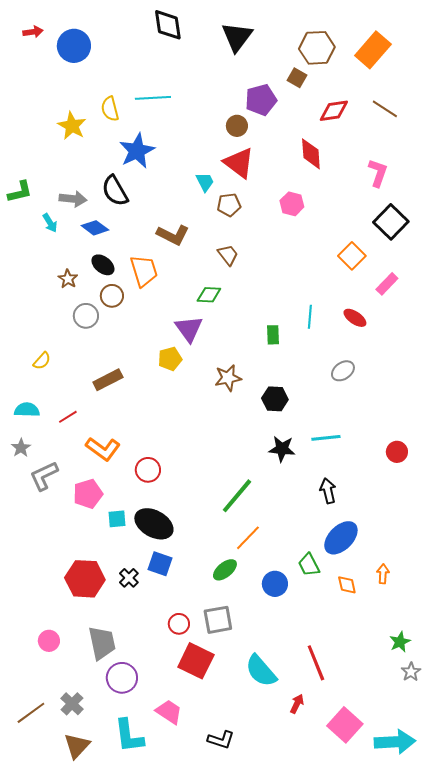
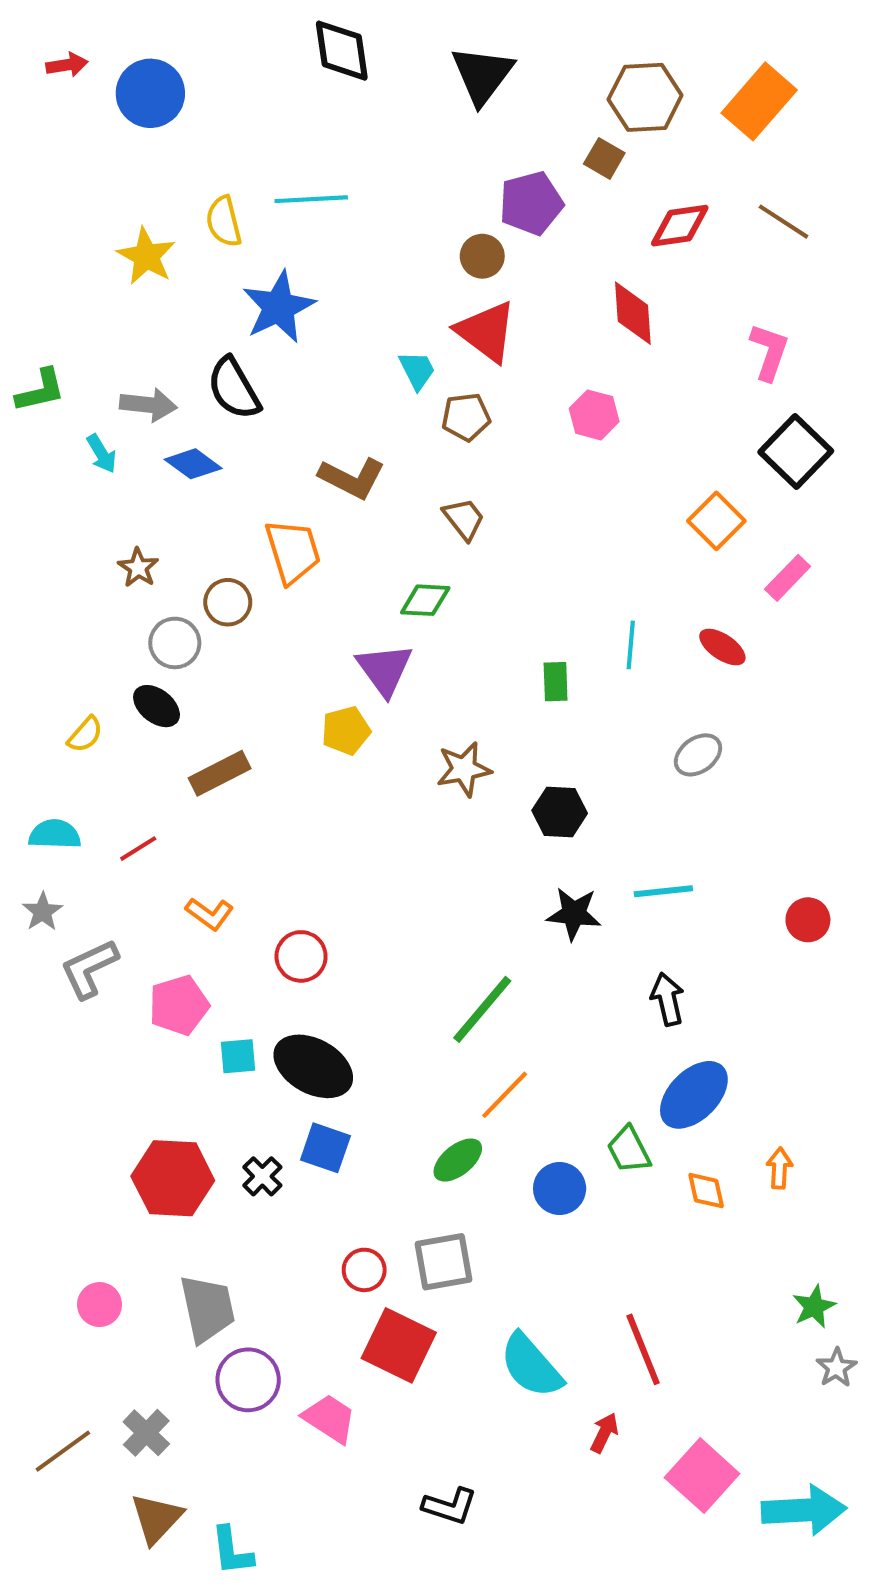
black ellipse: (103, 265) -> (157, 706), moved
orange L-shape: (103, 449) -> (209, 914), size x0.7
pink trapezoid: (169, 712) -> (330, 1419), moved
cyan L-shape: (129, 736) -> (232, 1551), moved, size x0.7

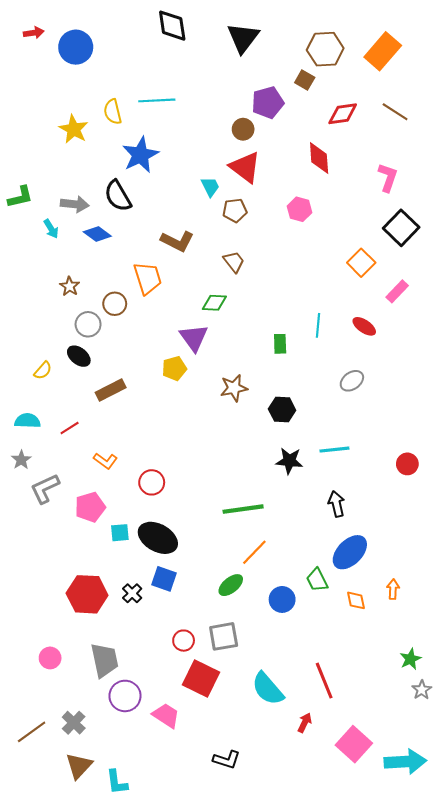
green line: (482, 1009) -> (243, 509), turned 42

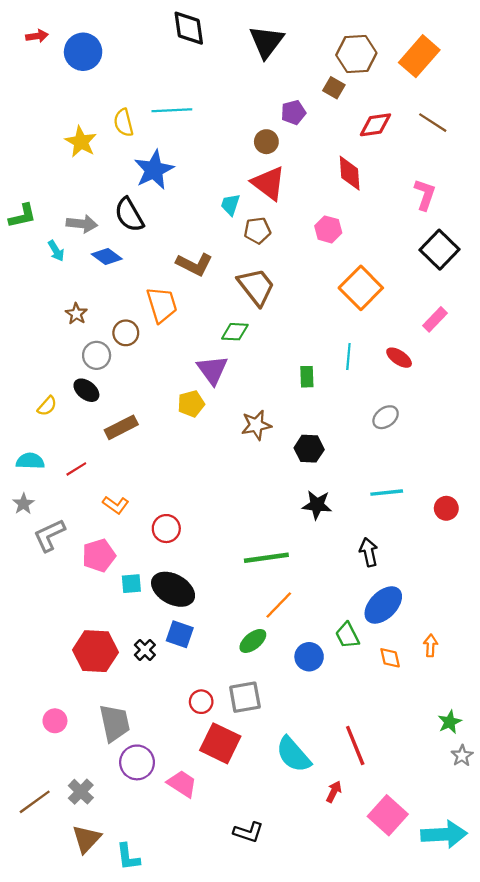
purple pentagon: (268, 103) -> (293, 112), size x0.7
cyan trapezoid: (210, 187) -> (230, 205), turned -135
brown trapezoid: (234, 262) -> (256, 287), size x1.6
orange square: (361, 263) -> (361, 288), moved, size x1.4
cyan line: (334, 450) -> (387, 493), moved

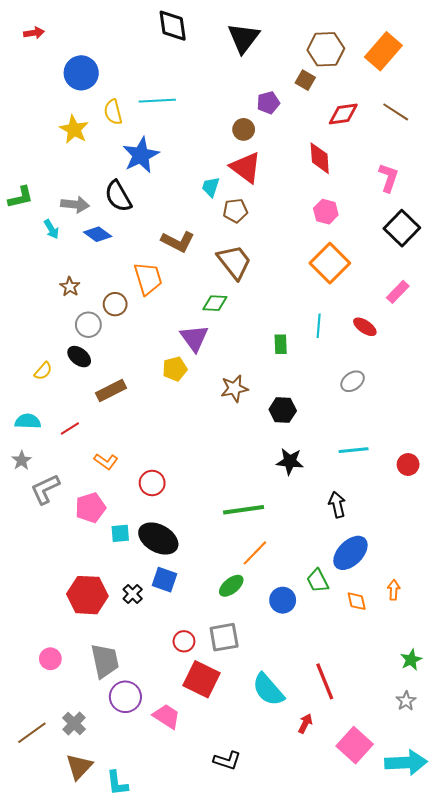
blue circle: (83, 52) -> (81, 73), moved
pink hexagon: (328, 229) -> (326, 212), moved
gray star: (462, 756) -> (406, 701), moved

